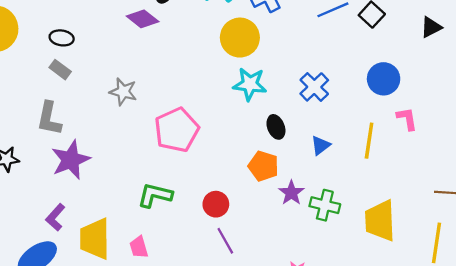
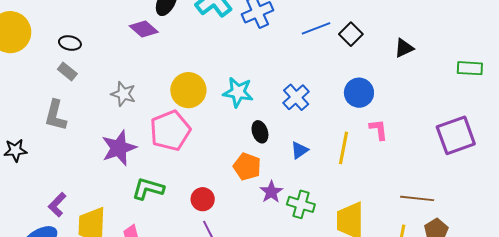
yellow circle: (240, 38) -> (188, 90), moved
purple star: (71, 160) -> (119, 148), moved

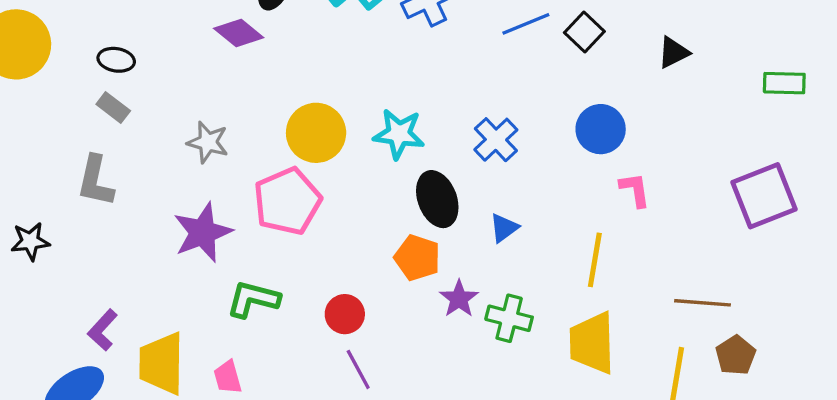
black ellipse: (260, 132) -> (437, 199), size x1.5
yellow line: (344, 148) -> (595, 260), moved

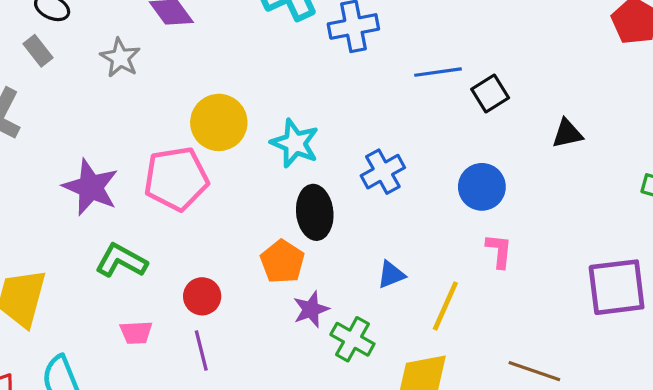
gray star: (208, 142) -> (120, 58), moved
blue triangle: (504, 228) -> (391, 275), moved
purple star: (203, 232) -> (91, 187), turned 30
pink trapezoid: (228, 377) -> (136, 332), moved, turned -92

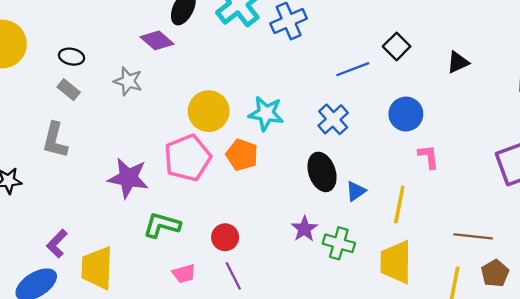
blue line: (438, 72) -> (353, 69), moved
black ellipse: (315, 212) -> (322, 172), moved
orange pentagon: (282, 262) -> (242, 155), moved

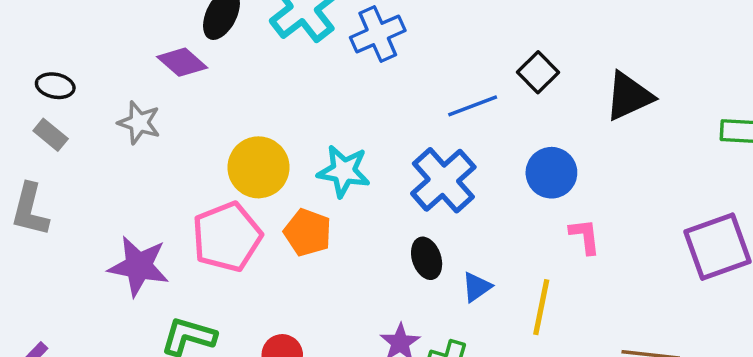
black triangle: (458, 62) -> (629, 96), size x1.5
blue cross: (333, 119) -> (443, 180), size x1.4
black ellipse: (322, 172) -> (427, 258), size x0.7

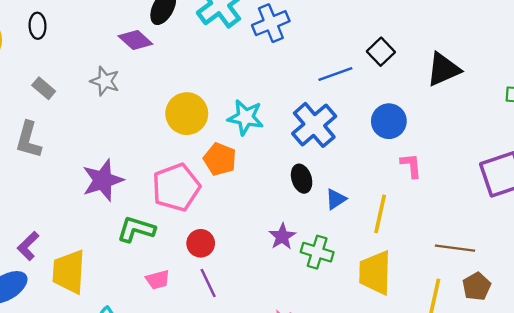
black ellipse: (55, 86) -> (38, 26), moved, turned 75
pink pentagon: (227, 237) -> (176, 187), moved
purple star: (139, 266) -> (103, 180), turned -30

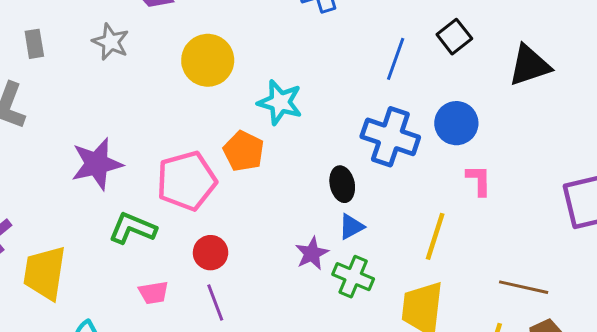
blue line: (335, 74) -> (396, 59), turned -56
gray rectangle: (44, 88) -> (34, 44), turned 35
yellow circle: (187, 114) -> (208, 60), moved
blue cross: (314, 125) -> (390, 137), moved, turned -36
blue triangle: (336, 199) -> (351, 227), moved

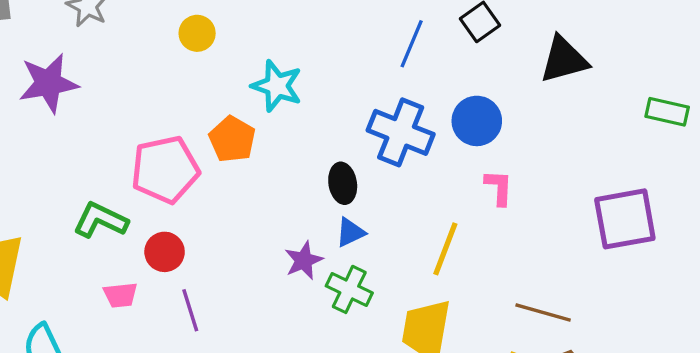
yellow circle: (208, 60) -> (197, 33), size x0.6
purple star: (97, 164) -> (48, 83), moved
red circle: (211, 253) -> (165, 252), moved

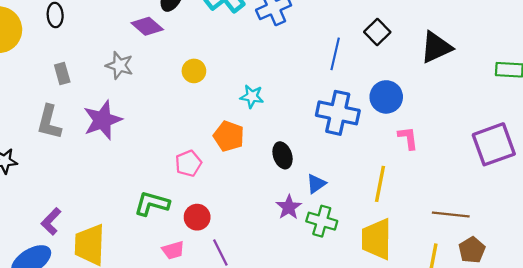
cyan star: (277, 86) -> (252, 96), size x0.7
pink pentagon: (165, 170) -> (188, 163), size x0.6
black ellipse: (343, 183) -> (283, 155), moved

